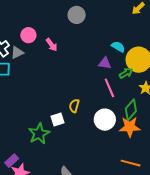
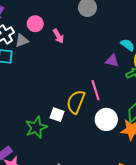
pink line: (109, 88) -> (96, 90), moved
yellow semicircle: (74, 106) -> (76, 102), size x1.6
white square: (58, 120) -> (57, 115), turned 32

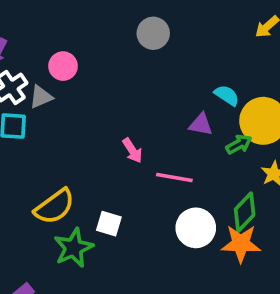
pink arrow: (58, 36) -> (132, 150), moved
pink line: (96, 90) -> (174, 178), turned -60
yellow semicircle: (76, 102) -> (55, 207), moved, turned -145

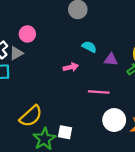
cyan semicircle: (227, 95) -> (89, 47), moved
pink arrow: (132, 150) -> (71, 67), moved, turned -64
white square: (109, 224) -> (65, 132), moved

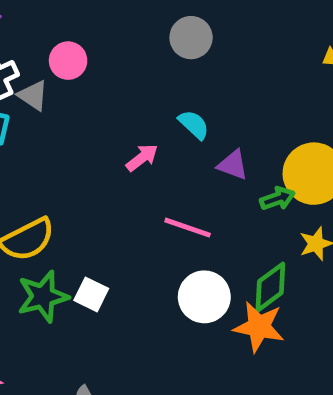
gray triangle: (16, 53) -> (33, 95), turned 48
pink arrow: (71, 67) -> (142, 158), turned -40

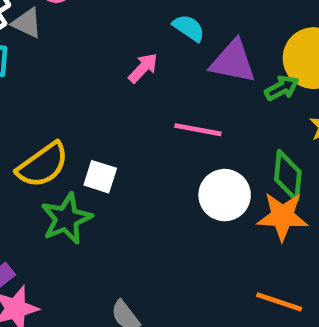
purple triangle: (233, 165) -> (233, 62), size x1.5
green diamond: (270, 287) -> (288, 176), turned -39
white square: (91, 294) -> (100, 177), moved

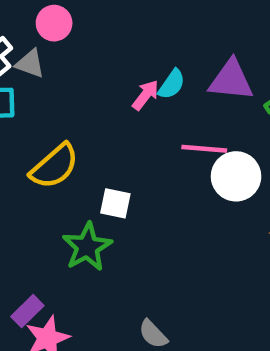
cyan semicircle: (189, 28) -> (172, 84), moved, turned 96
yellow semicircle: (43, 165) -> (54, 166), moved
white circle: (225, 195) -> (236, 176), moved

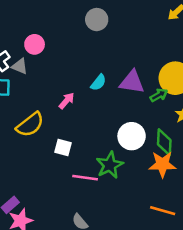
pink arrow: (145, 95) -> (67, 101), moved
pink line: (204, 149) -> (85, 178), moved
green star: (87, 247) -> (110, 165), moved

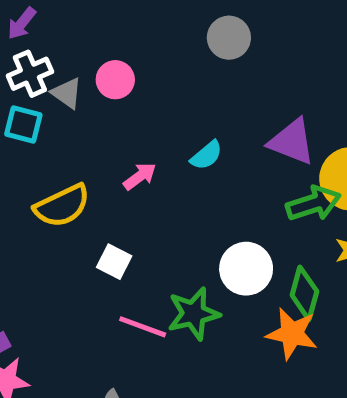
pink circle: (35, 44) -> (115, 80), moved
purple triangle: (132, 82) -> (292, 142), moved
green arrow: (159, 95) -> (313, 203), size x1.5

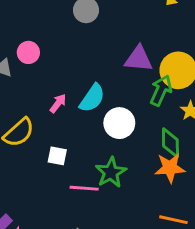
cyan semicircle: (206, 155) -> (92, 98), moved, size x1.5
green arrow: (313, 203) -> (161, 90), turned -32
white circle: (246, 269) -> (119, 123), moved

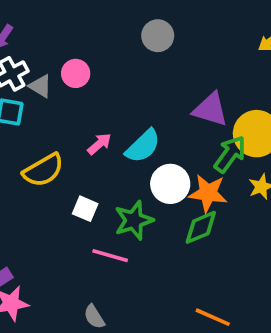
green diamond: (170, 143) -> (201, 227), moved, turned 56
orange star: (170, 168) -> (208, 193), moved
green star: (111, 172) -> (134, 220), moved

